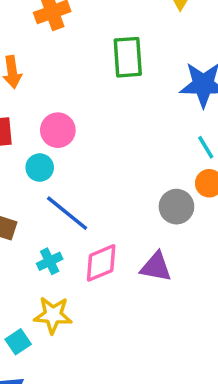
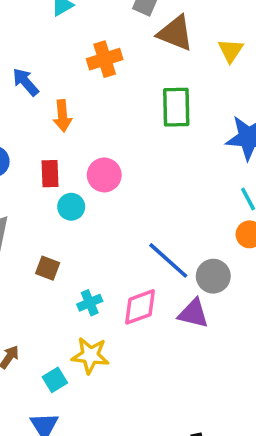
cyan circle: (40, 168) -> (71, 207), moved
gray circle: (176, 207) -> (213, 276), moved
blue line: (67, 213) -> (168, 260), moved

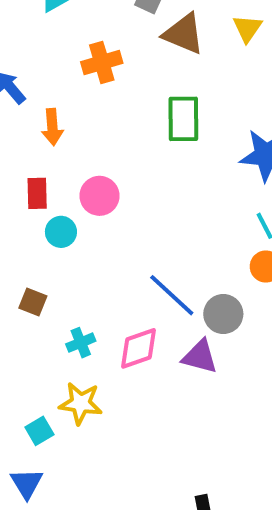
yellow triangle: (231, 51) -> (247, 28), moved

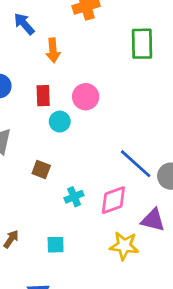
purple triangle: (200, 357) -> (153, 220), moved
yellow star: (81, 403) -> (124, 246), moved
cyan square: (39, 431) -> (56, 245), moved, turned 30

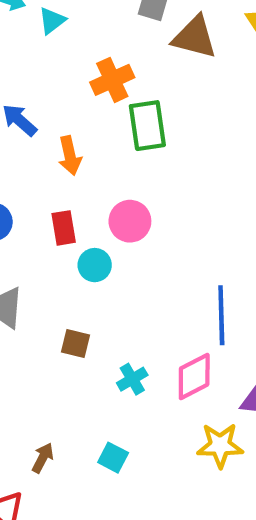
green rectangle: (142, 44) -> (147, 126), moved
blue line: (136, 164) -> (221, 315), turned 54
cyan square: (56, 245) -> (113, 458), turned 36

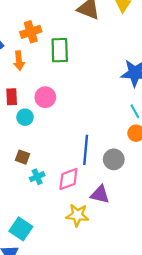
orange cross: (112, 80) -> (31, 32), moved
brown square: (76, 343) -> (23, 157), moved
cyan square: (113, 458) -> (21, 229), moved, size x1.5

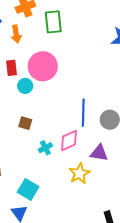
pink circle: (45, 97) -> (43, 66), size x1.5
cyan cross: (37, 177) -> (45, 148), moved
yellow star: (77, 215) -> (79, 173), turned -30

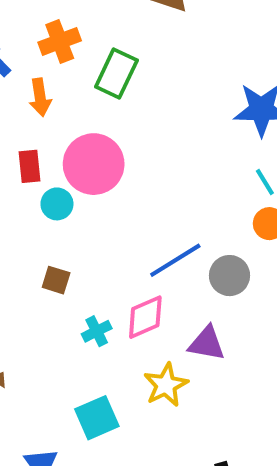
green rectangle: (53, 22) -> (116, 74), turned 30
blue line: (83, 113) -> (175, 260), turned 56
cyan square: (28, 189) -> (97, 418), moved, turned 35

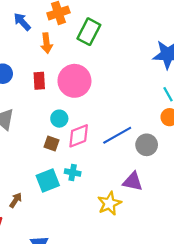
cyan circle: (57, 204) -> (59, 119), moved
pink diamond: (145, 317) -> (79, 136), moved
cyan cross: (97, 331) -> (73, 172), turned 35
cyan square: (97, 418) -> (48, 181), moved

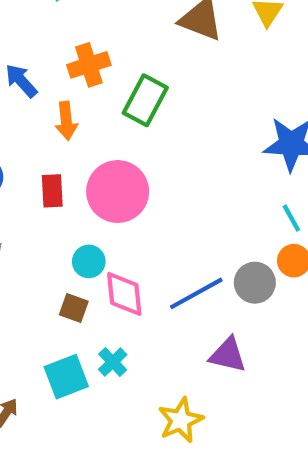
pink diamond: (79, 136) -> (124, 294), turned -75
gray circle: (147, 145) -> (255, 283), moved
cyan cross: (73, 172) -> (113, 362), turned 35
purple triangle: (133, 182) -> (228, 355), moved

